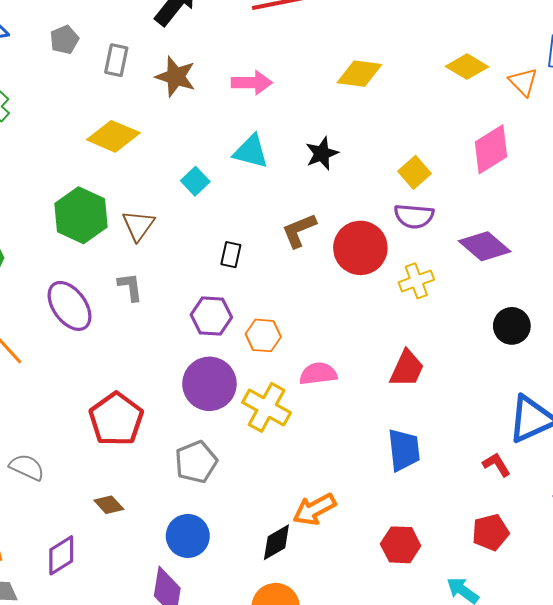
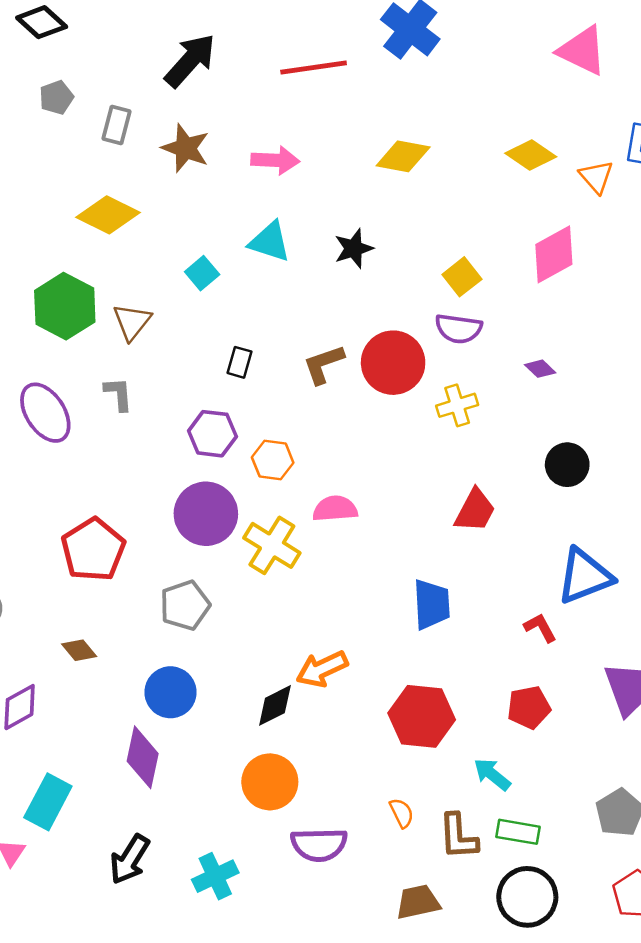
brown L-shape: (299, 230) -> (324, 364), moved
purple diamond: (485, 246) -> (540, 369), size x0.5
red trapezoid: (407, 368) -> (475, 511), moved
red hexagon: (401, 545) -> (422, 716), size x1.4

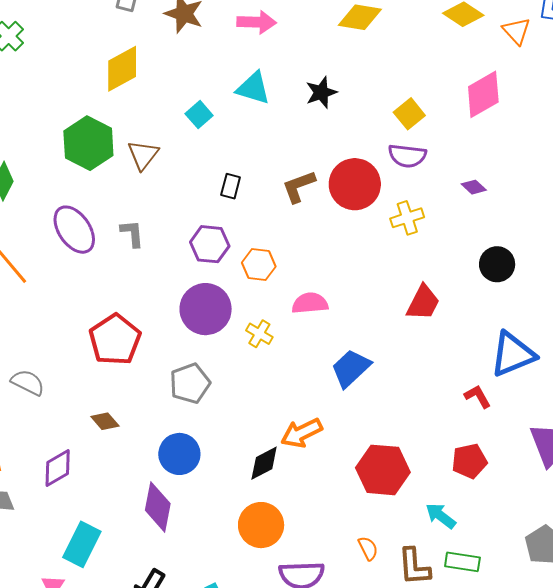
yellow diamond: (108, 215) -> (122, 69), turned -54
gray L-shape: (118, 394) -> (132, 233), moved
yellow cross: (272, 545) -> (259, 334), size x0.6
blue trapezoid: (432, 604) -> (351, 368), moved, turned -129

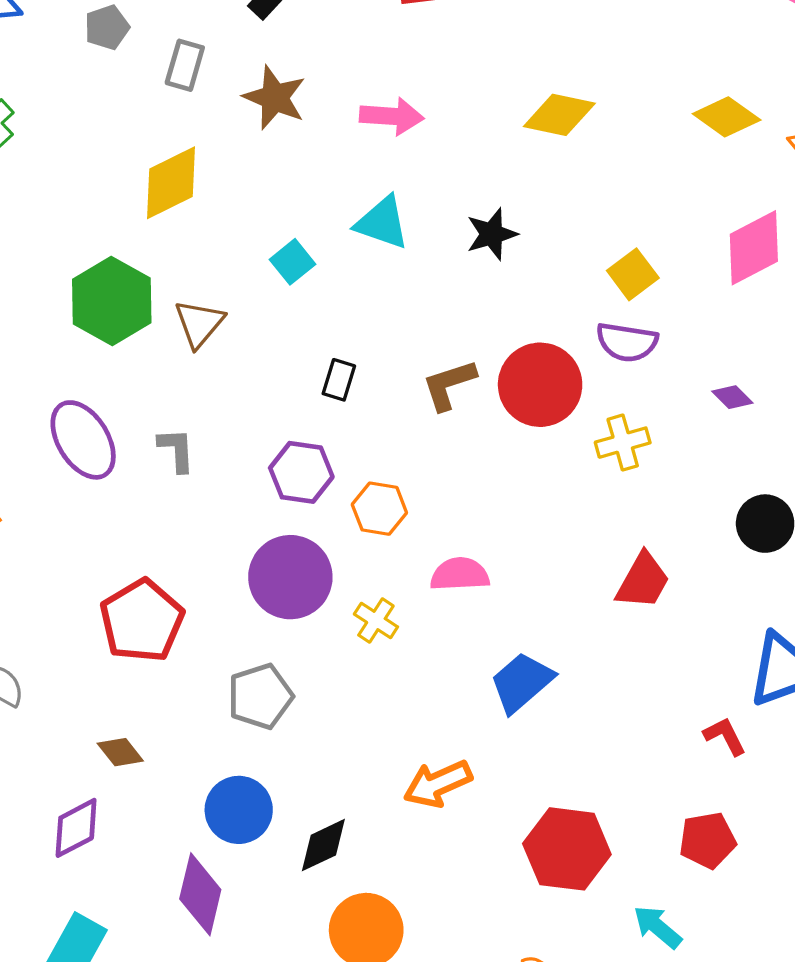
black diamond: (264, 463) -> (323, 845), moved
purple diamond: (58, 468) -> (76, 828), moved

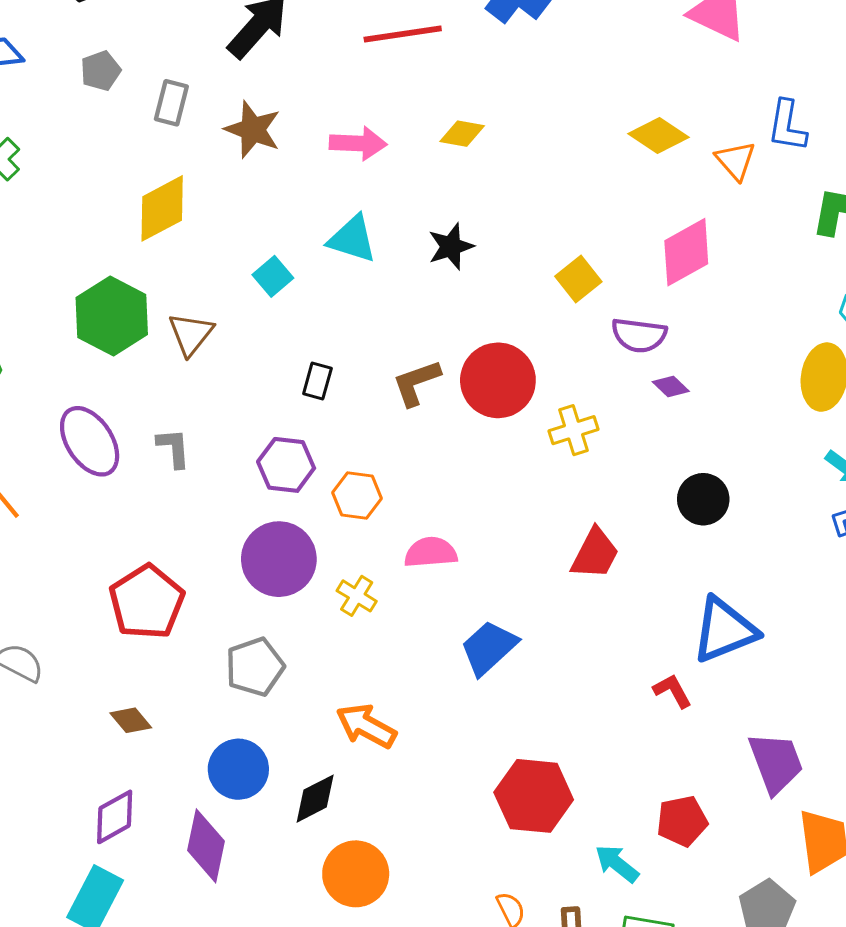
yellow diamond: (559, 115) -> (462, 134), moved, size x0.7
purple semicircle: (627, 342) -> (639, 335), moved
orange arrow: (438, 784) -> (366, 726), moved, turned 54
purple diamond: (76, 828) -> (115, 817), moved
red pentagon: (708, 840) -> (682, 821), moved

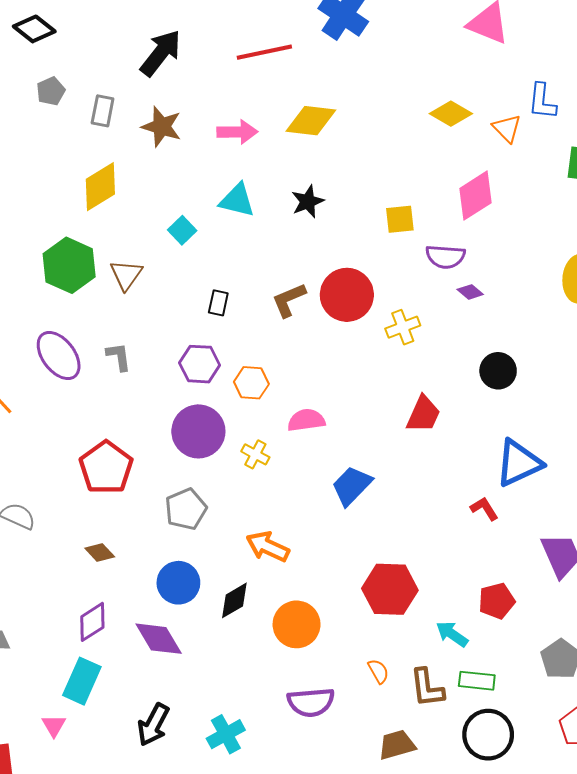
yellow diamond: (462, 134) -> (311, 121), size x1.6
yellow square: (578, 279) -> (400, 219), turned 36
purple diamond: (206, 846) -> (159, 639), turned -39
orange circle: (356, 874) -> (297, 624), moved

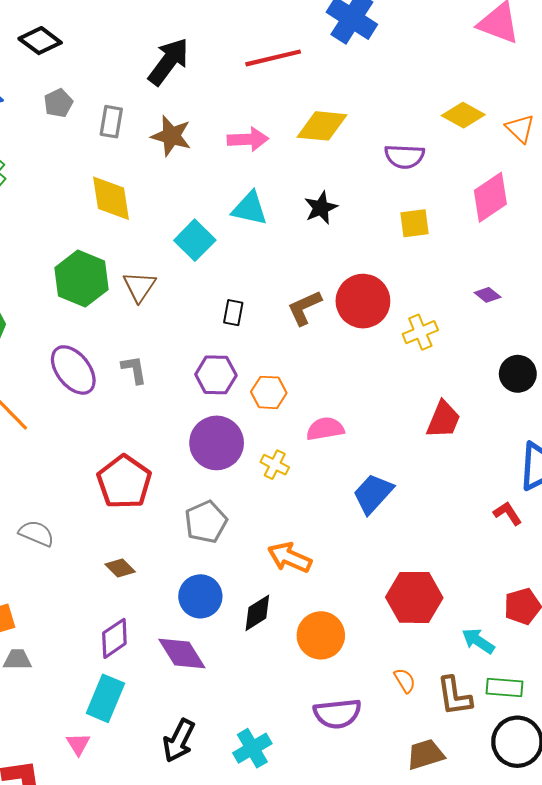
yellow diamond: (100, 187) -> (111, 198), turned -66
cyan square: (182, 230) -> (195, 240), size x1.4
purple semicircle: (445, 257) -> (405, 156), moved

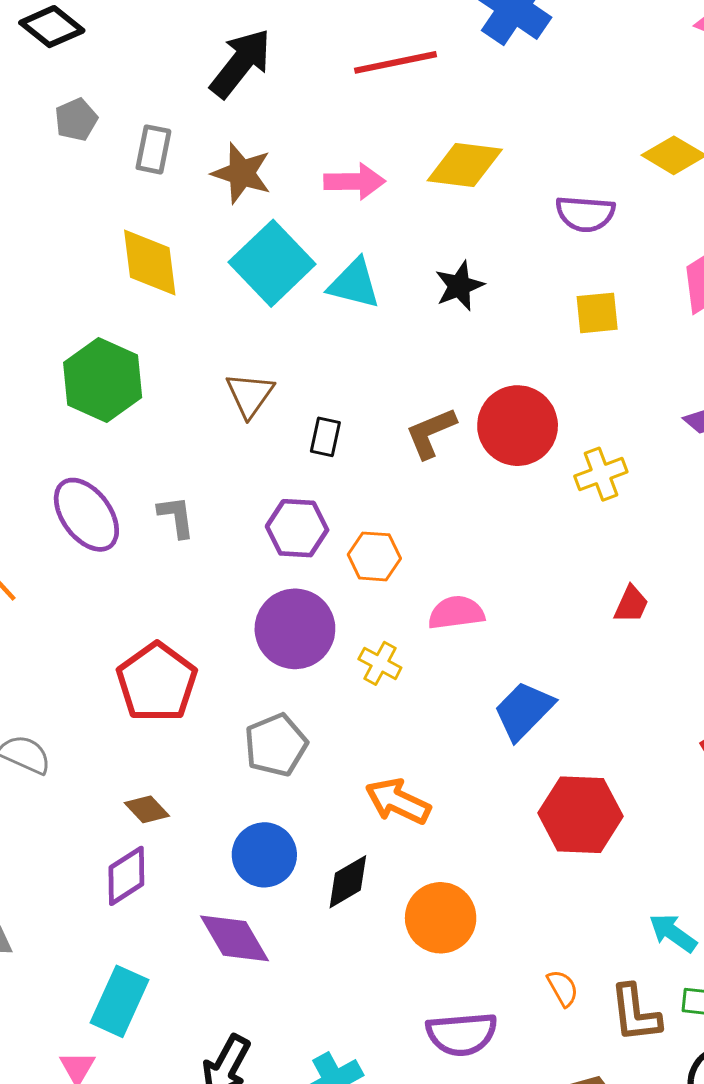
cyan square: (195, 240) -> (272, 263), moved, size x1.4
brown triangle: (139, 287) -> (250, 395), moved
red trapezoid: (443, 420) -> (631, 604), size x0.7
red hexagon: (414, 597) -> (581, 815), moved
purple diamond: (114, 638) -> (126, 876), moved

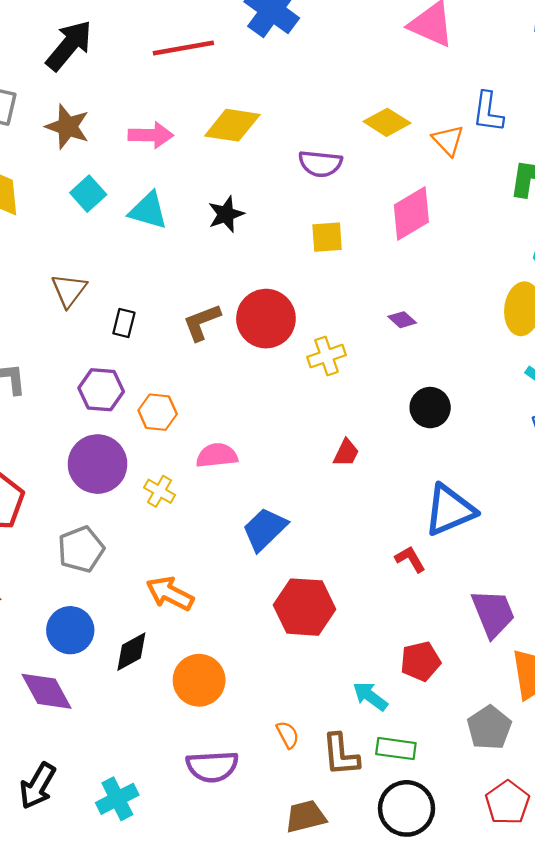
cyan square: (272, 263) -> (88, 194), size x0.6

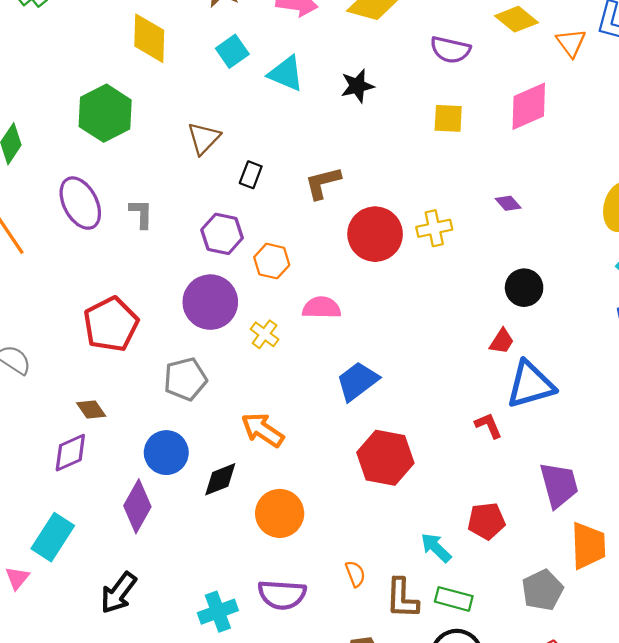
red circle: (266, 319) -> (375, 234), moved
red trapezoid: (346, 453) -> (502, 341), moved
purple diamond: (46, 691) -> (137, 506), turned 51
cyan cross: (117, 799) -> (218, 612), moved

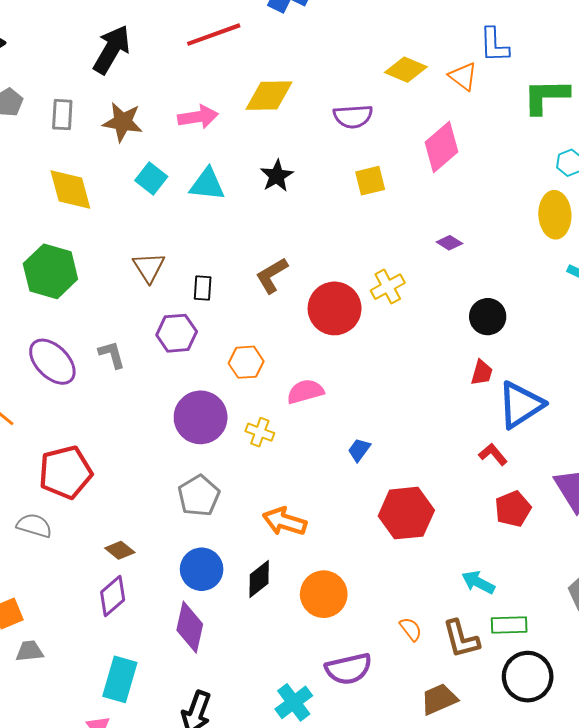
purple hexagon: (222, 234) -> (177, 333), moved
red pentagon: (111, 324) -> (65, 472), moved, turned 30
blue trapezoid: (357, 381) -> (359, 450), size x0.6
red pentagon: (486, 521) -> (513, 509), moved

